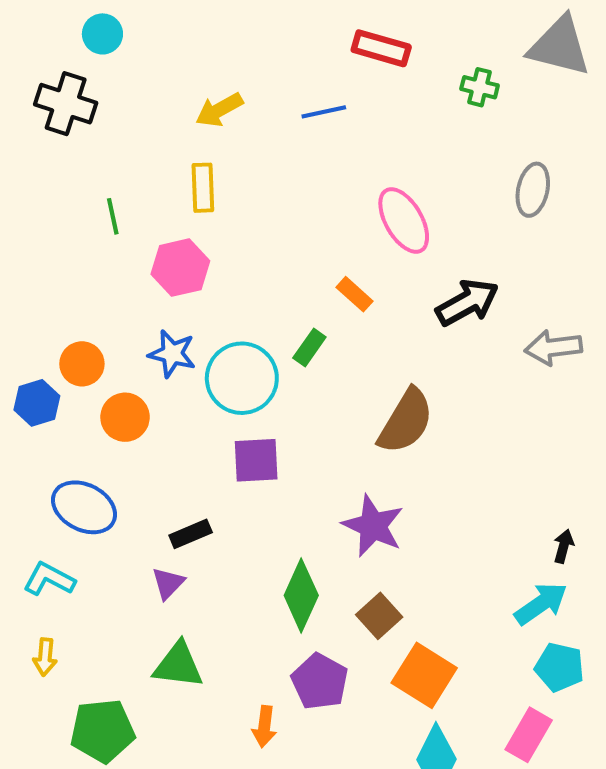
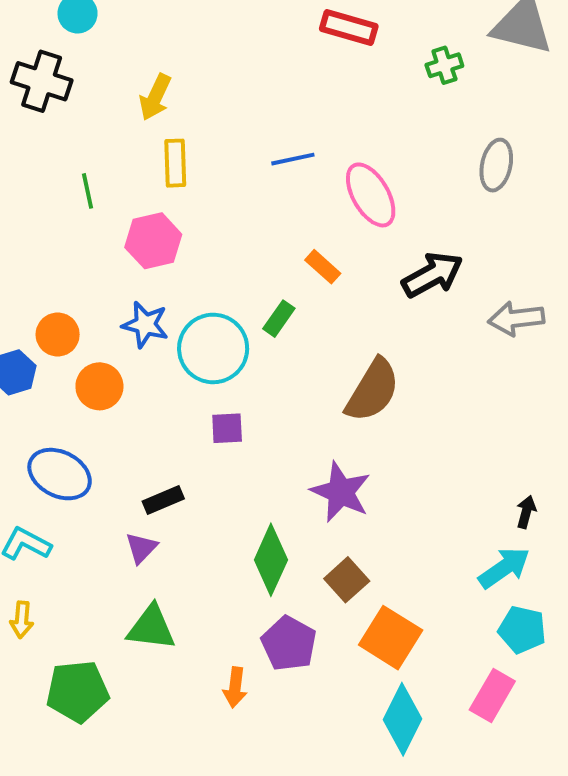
green cross: (480, 87) -> (444, 65), turned -32
yellow arrow: (219, 110) -> (155, 97), moved, turned -36
blue line: (324, 112) -> (293, 159), moved
purple square: (256, 460) -> (227, 428), size x0.7

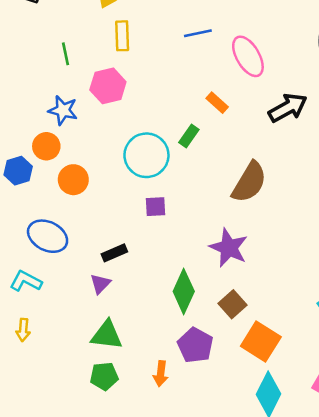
blue star: (145, 325) -> (63, 110), moved
green pentagon: (78, 691) -> (104, 376), moved, size x0.7

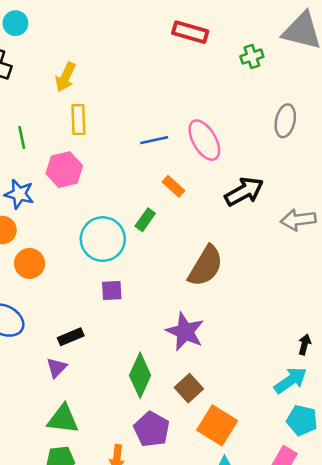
blue line: (198, 33) -> (154, 140), moved

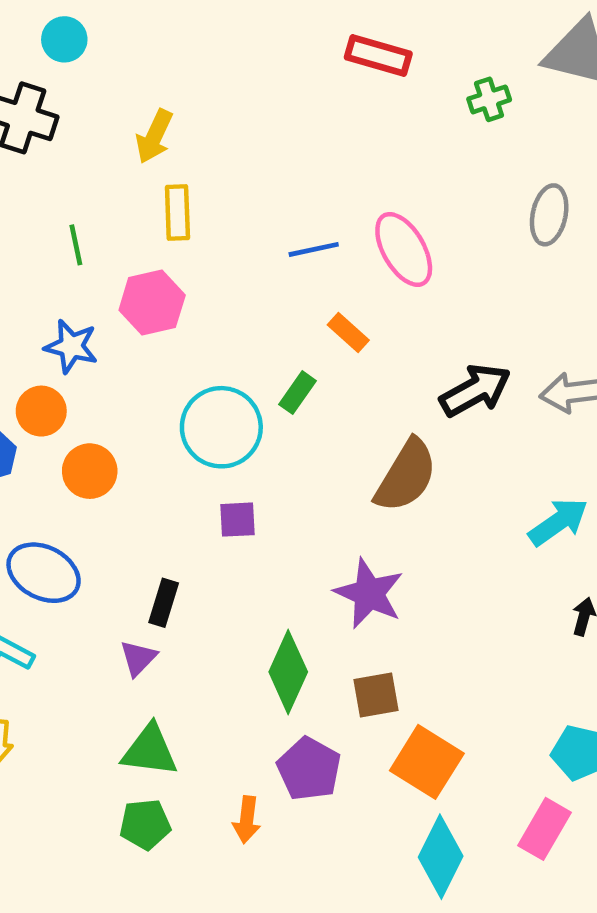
black arrow: (244, 191) -> (475, 390), moved
black rectangle: (71, 337) -> (164, 603), turned -50
cyan arrow: (290, 380) -> (558, 522), moved
brown square: (189, 388) -> (376, 695), turned 32

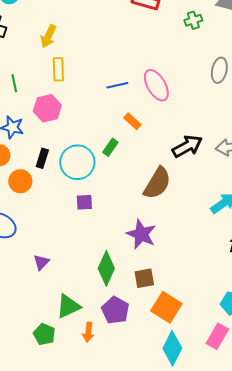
black rectangle: (164, 603) -> (42, 158), moved
green triangle: (150, 750) -> (68, 306), moved, turned -32
green pentagon: (145, 824) -> (44, 334), turned 30

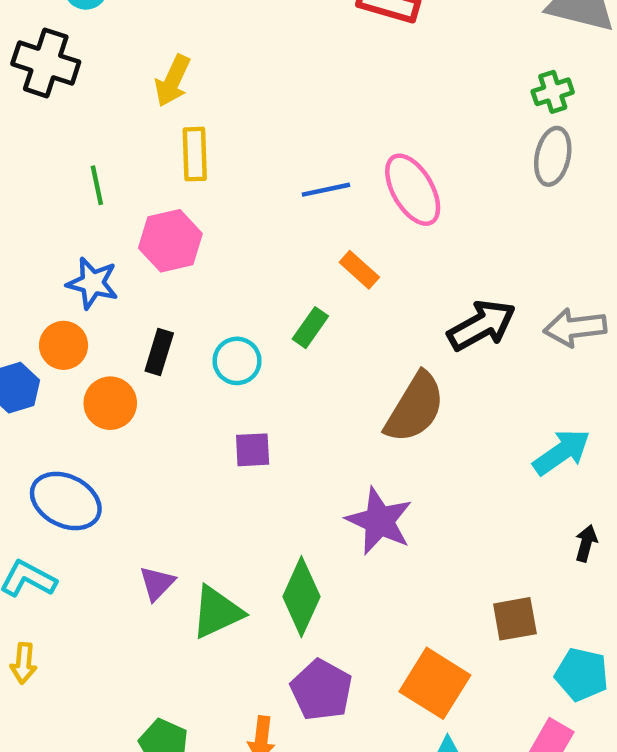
green cross: (193, 20) -> (553, 92), moved
cyan circle: (77, 162) -> (237, 361), size x0.6
brown square: (144, 278) -> (515, 619), moved
green triangle: (68, 306) -> (217, 612), moved

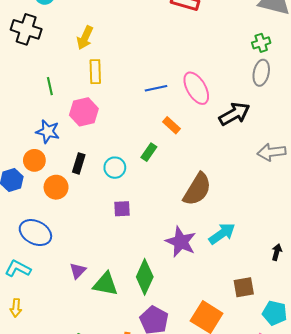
black arrow: (482, 325) -> (234, 114), moved
cyan arrow: (562, 452) -> (222, 234), moved
green triangle: (217, 612) -> (106, 284), turned 36

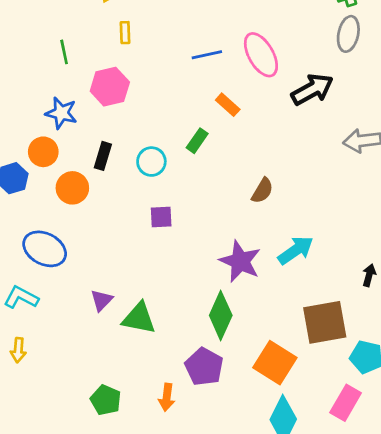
yellow rectangle: (95, 72) -> (125, 33), size x0.7
brown semicircle: (197, 189) -> (262, 191), size x0.6
green diamond: (145, 277) -> (221, 315), moved
brown square: (244, 287) -> (325, 322), size x1.6

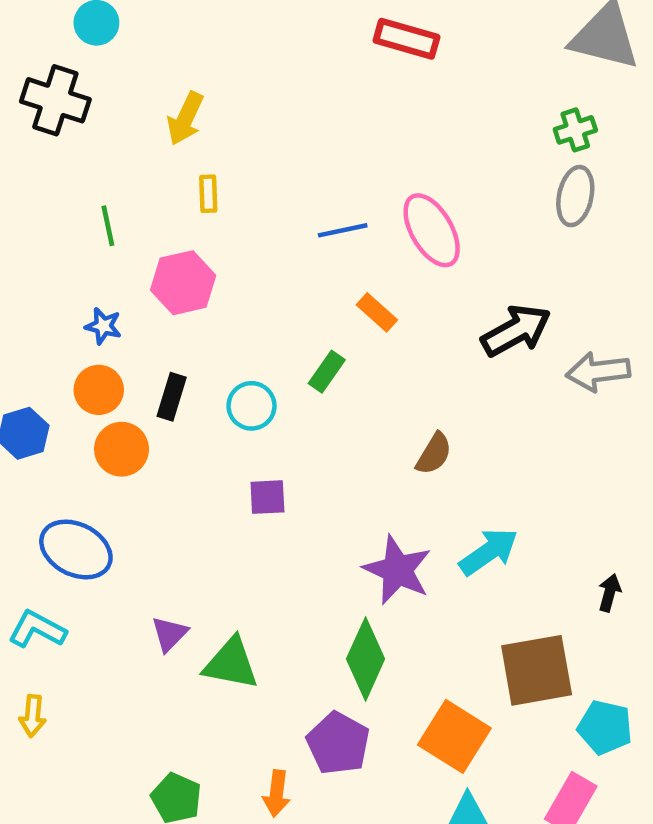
black arrow: (312, 89) -> (516, 331), moved
blue star: (61, 113) -> (103, 326), size x0.7
orange circle: (43, 152) -> (99, 390), moved

